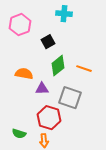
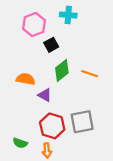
pink hexagon: (20, 25) -> (34, 25), moved
purple triangle: (42, 89) -> (45, 95), turned 32
gray square: (70, 98) -> (82, 122), moved, turned -30

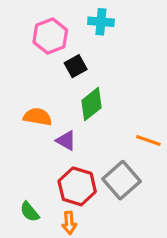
orange line: (90, 74) -> (148, 141), moved
gray square: (82, 122) -> (122, 180), turned -30
green semicircle: (20, 143) -> (30, 212), turned 32

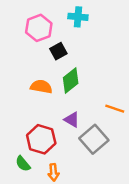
orange semicircle: (38, 117) -> (41, 87), moved
purple triangle: (66, 141) -> (72, 120), moved
red hexagon: (77, 186) -> (41, 139), moved

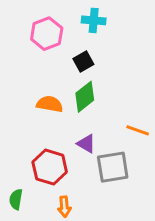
black square: (58, 51) -> (83, 62), moved
gray square: (94, 139) -> (113, 167), turned 32
green semicircle: (23, 164) -> (16, 199), moved, turned 49

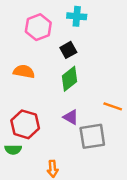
orange semicircle: (50, 104) -> (24, 72), moved
red hexagon: (50, 167) -> (25, 124), moved
green semicircle: (16, 199) -> (13, 150), moved, turned -98

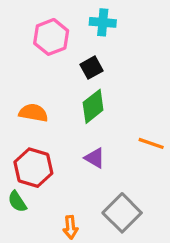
orange semicircle: (24, 72) -> (33, 113), moved
gray square: (92, 136) -> (122, 213), moved, turned -36
green semicircle: (13, 150) -> (17, 202), turned 56

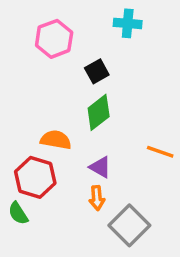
cyan cross: (103, 22) -> (128, 23), moved
orange semicircle: (33, 113) -> (56, 140), moved
orange arrow: (70, 227) -> (97, 198), moved

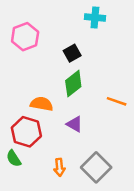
pink hexagon: (54, 39) -> (25, 37), moved
orange line: (160, 152) -> (117, 101), moved
orange arrow: (97, 198) -> (59, 167), moved

